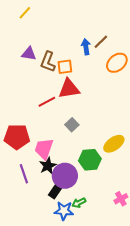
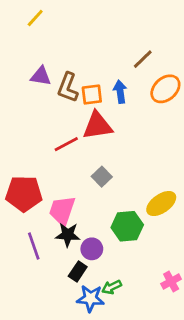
blue arrow: (86, 47) -> (120, 92), moved
black star: (48, 166) -> (68, 235), turned 30
purple circle: (65, 176) -> (92, 249), size x0.6

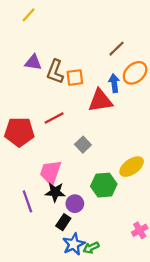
blue arrow: (120, 92) -> (114, 83), moved
red triangle: (97, 126) -> (100, 101), moved
red pentagon: (24, 194) -> (19, 132), moved
green arrow: (112, 287) -> (91, 248), moved
blue star: (90, 298) -> (74, 244), turned -30

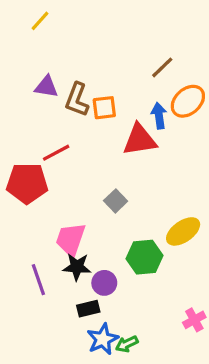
red line: (54, 118) -> (56, 153), moved
black rectangle: (63, 222) -> (88, 309), turned 42

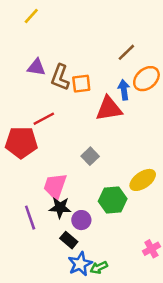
black rectangle: (88, 309) -> (69, 240), turned 54

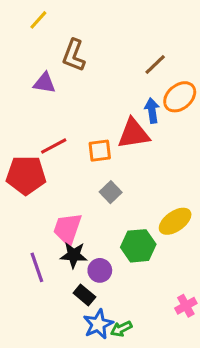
brown L-shape: (60, 77) -> (74, 55), moved
orange square: (81, 84) -> (100, 151), moved

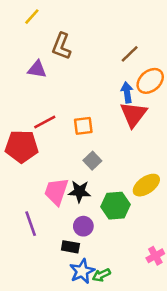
red triangle: (134, 134) -> (133, 114), moved, turned -44
black star: (74, 255) -> (79, 191), moved
black rectangle: (84, 295) -> (70, 247), turned -30

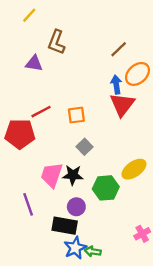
black rectangle: (70, 247) -> (65, 226), size x1.5
green arrow: (101, 275) -> (93, 251), turned 35

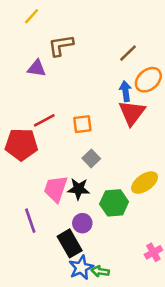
brown L-shape: (56, 42) -> (61, 45), turned 60
black rectangle: (65, 226) -> (70, 243), turned 50

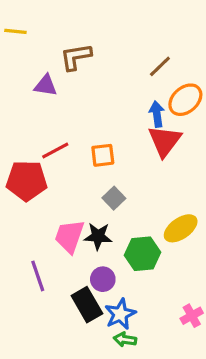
yellow line: (32, 16) -> (15, 31), moved, turned 54
blue star: (81, 268) -> (120, 314), moved

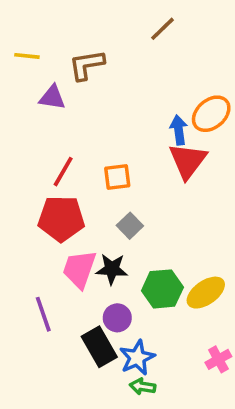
yellow line: (15, 31) -> (27, 56), moved
brown line: (160, 66) -> (162, 29), moved
red line: (55, 151) -> (63, 172), turned -32
red pentagon: (27, 181) -> (61, 218), moved
yellow ellipse: (181, 228) -> (206, 293), moved

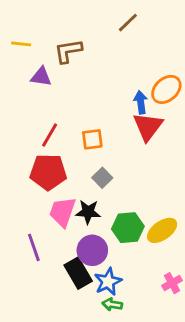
purple circle: (117, 318) -> (92, 250), size x1.4

